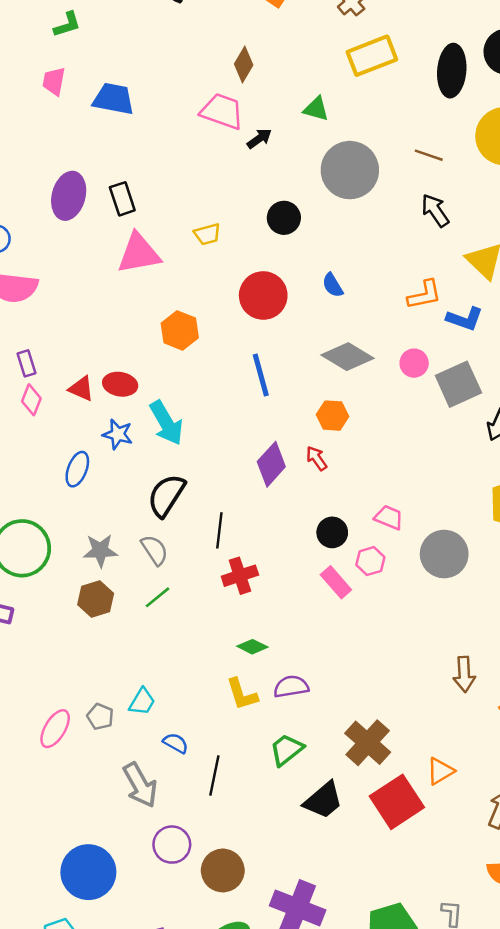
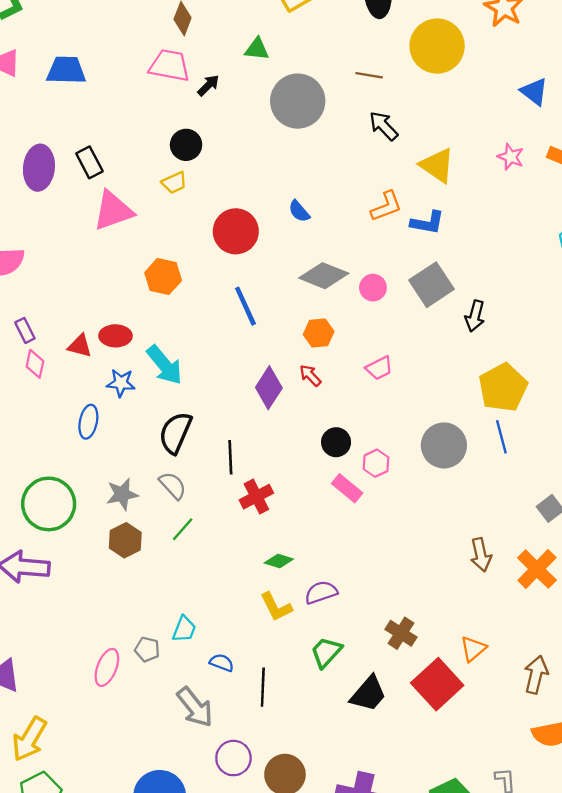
black circle: (284, 218) -> (186, 145), moved
pink circle: (414, 363) -> (373, 288), moved
pink trapezoid: (389, 517) -> (379, 368), moved, turned 140
brown cross: (368, 743) -> (401, 633), size x0.7

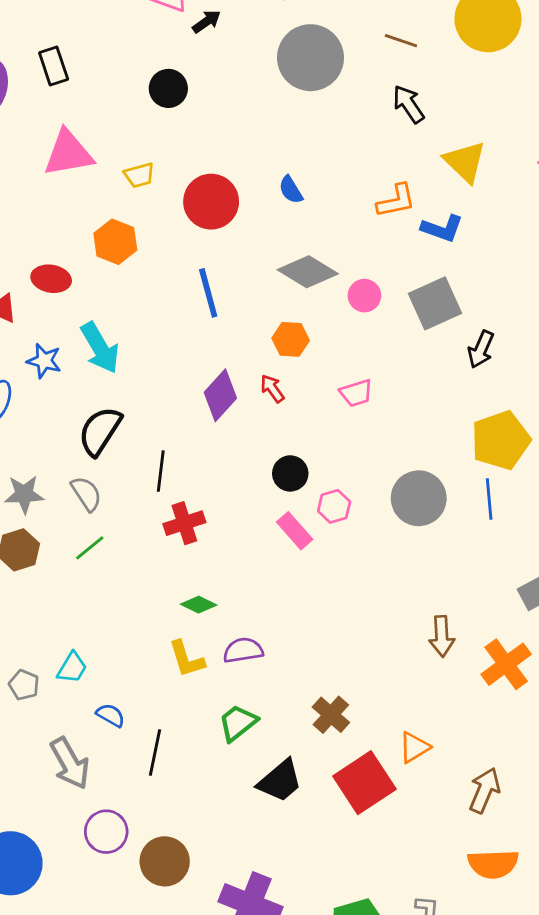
black rectangle: (89, 162) -> (54, 66), moved
yellow trapezoid: (174, 183) -> (139, 175), moved
red ellipse: (116, 336) -> (51, 279), moved

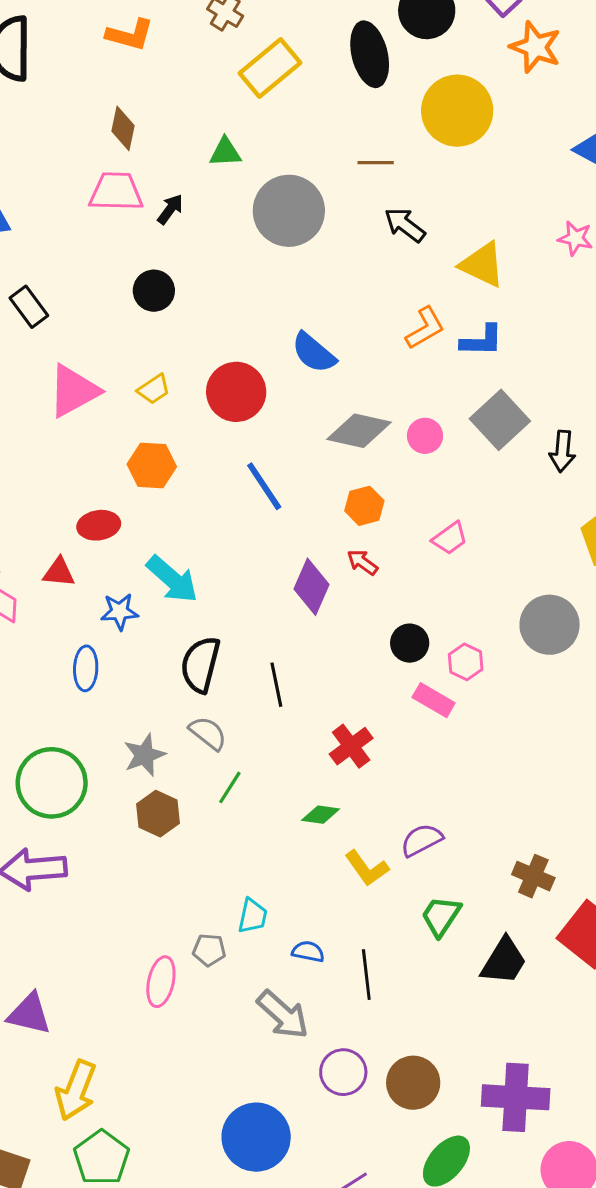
blue semicircle: (291, 190) -> (314, 353), size x1.5
red cross: (184, 523) -> (351, 746), moved
green diamond: (199, 605) -> (321, 815), moved

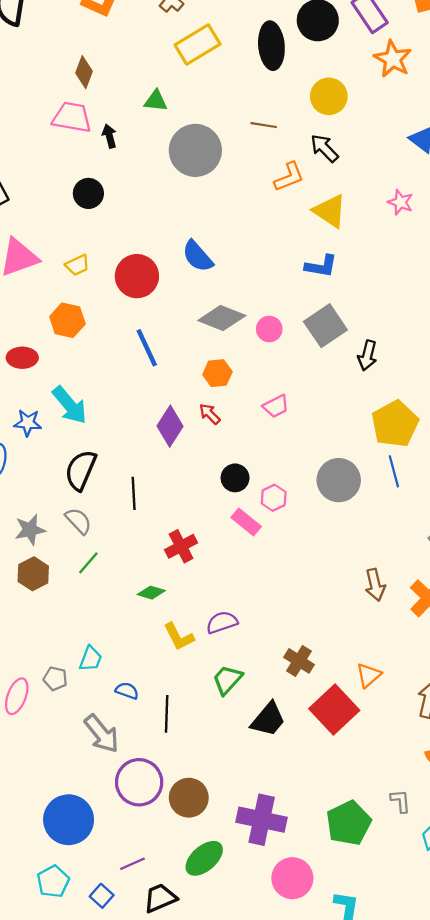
yellow circle: (457, 111) -> (329, 96), size x0.7
black arrow: (170, 209) -> (109, 136), turned -60
black arrow: (405, 225) -> (324, 148), moved
orange L-shape: (425, 328) -> (289, 177), moved
purple circle: (343, 1072) -> (139, 782), size x1.4

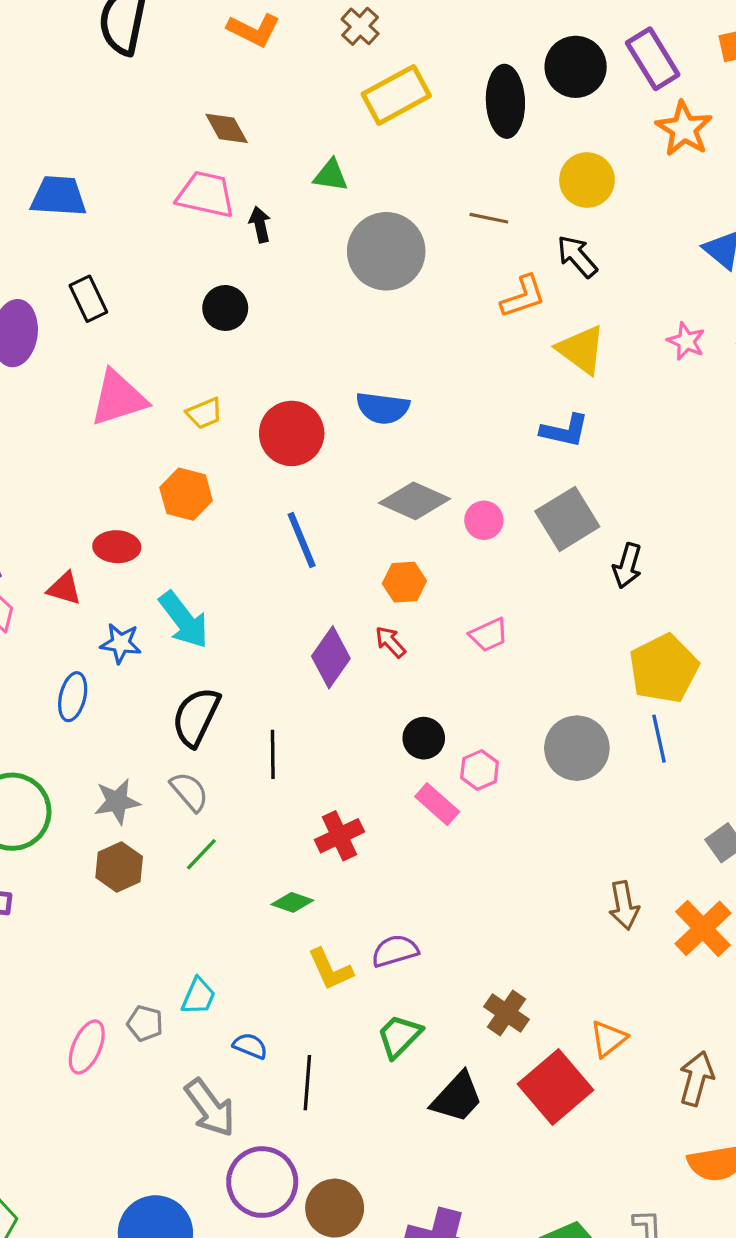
brown diamond: (84, 72) -> (227, 128), turned -52
blue semicircle: (198, 256) -> (383, 408), turned -44

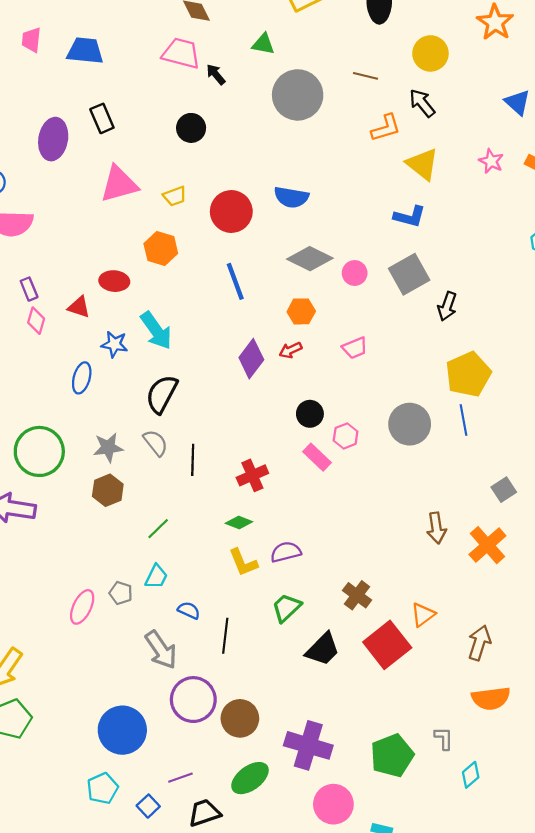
black arrow: (260, 225) -> (216, 74), turned -30
red arrow: (390, 642) -> (291, 350), turned -75
black line: (273, 754) -> (193, 460), moved
green line: (201, 854) -> (158, 529), moved
green diamond: (292, 902) -> (239, 522), moved

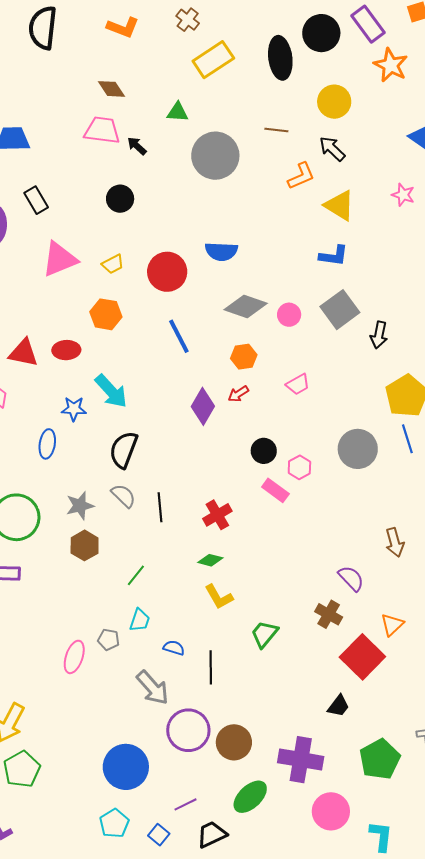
red triangle: (79, 307) -> (23, 353), moved, size x1.4
purple semicircle: (286, 552) -> (351, 578), moved, turned 68
black trapezoid: (323, 649) -> (338, 706), moved, size x0.7

